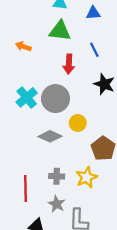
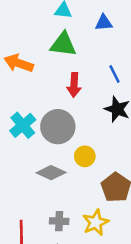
orange arrow: (23, 46) -> (19, 63), size x1.5
blue line: (94, 50) -> (114, 74), moved

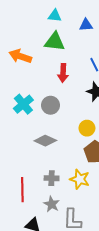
gray circle: (58, 127) -> (51, 105), size x0.7
yellow circle: (85, 156) -> (87, 128), moved
yellow star: (96, 222) -> (80, 179), turned -30

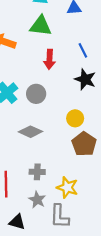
yellow star: (80, 179) -> (67, 187), moved

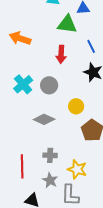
green triangle: (41, 26) -> (67, 24), moved
yellow circle: (75, 118) -> (76, 106), moved

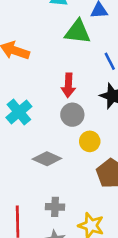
red arrow: (61, 54) -> (68, 85), moved
gray circle: (49, 85) -> (72, 115), moved

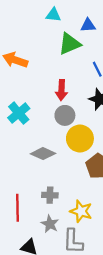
green triangle: (78, 32) -> (70, 44), turned -30
yellow circle: (90, 141) -> (80, 139), size x1.5

